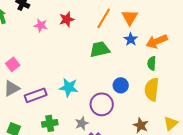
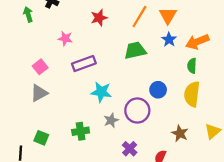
pink star: (41, 25) -> (65, 38), moved
purple rectangle: (36, 95) -> (84, 64), moved
gray star: (82, 123) -> (111, 120), moved

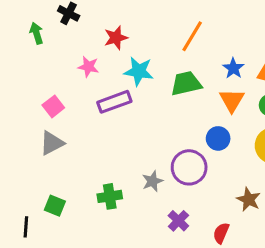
orange triangle: (168, 16) -> (232, 100), moved
red star: (99, 18) -> (116, 38), moved
cyan star: (101, 92) -> (139, 71), moved

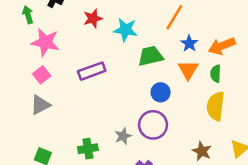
orange line: (192, 36) -> (174, 17), moved
pink star: (88, 67) -> (45, 42), moved, size x1.6
cyan star: (139, 71) -> (125, 30), moved
blue circle: (218, 138) -> (161, 92), moved

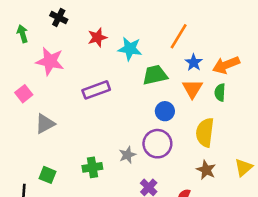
green arrow: (28, 15) -> (22, 34), moved
pink square: (42, 75) -> (24, 94), moved
yellow semicircle: (216, 106) -> (205, 132), moved

